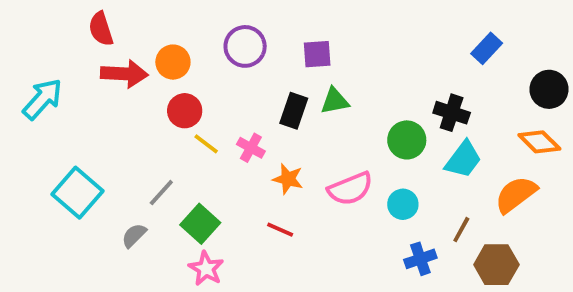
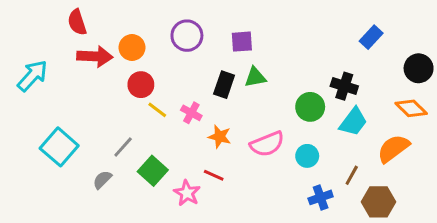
pink star: (206, 269) -> (187, 193), moved

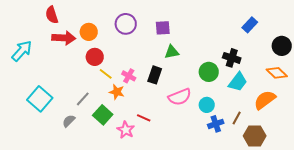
black rectangle: (224, 85) -> (155, 75), moved
orange star: (220, 137) -> (117, 92), moved
blue cross: (321, 197) -> (216, 124), moved

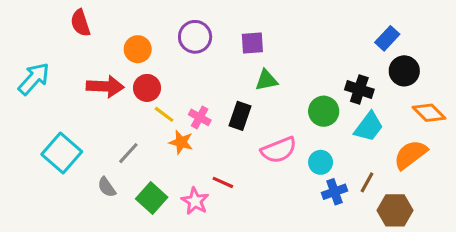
red arrow: (64, 38) -> (105, 86), moved
black circle: (282, 46) -> (404, 71), moved
green square: (103, 115) -> (152, 198), moved
gray semicircle: (69, 121) -> (107, 187), turned -80

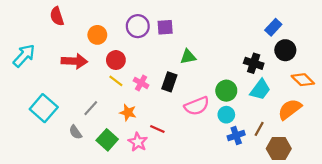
purple square: (252, 43) -> (165, 27), moved
red circle: (147, 88) -> (116, 60), moved
green circle: (324, 111) -> (226, 91), moved
orange star: (181, 142) -> (128, 113), moved

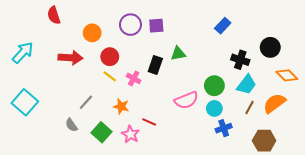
blue rectangle: (273, 27) -> (223, 26), moved
black rectangle: (169, 82) -> (155, 65), moved
cyan square: (44, 108) -> (25, 102), moved
brown line: (259, 129) -> (250, 107), moved

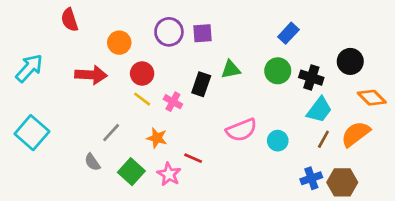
green circle: (214, 86) -> (278, 71), moved
blue cross: (224, 128) -> (311, 178), moved

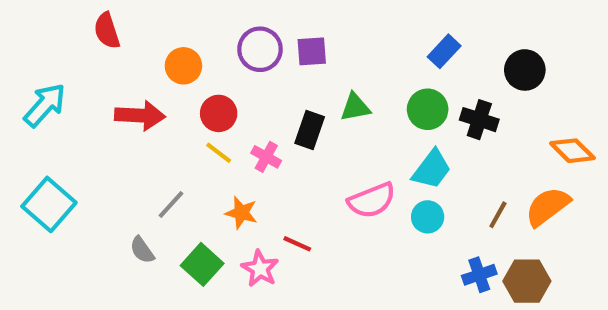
black circle: (350, 61) -> (525, 70), moved
cyan trapezoid: (319, 110) -> (432, 169), moved

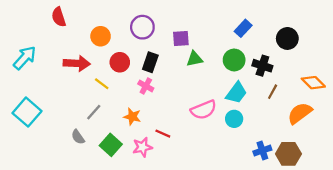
purple square: (312, 51) -> (181, 38), moved
black rectangle: (310, 130) -> (150, 62), moved
yellow line: (219, 153) -> (102, 84), moved
brown line: (498, 215) -> (273, 92), moved
pink star: (260, 269) -> (142, 147), turned 30

